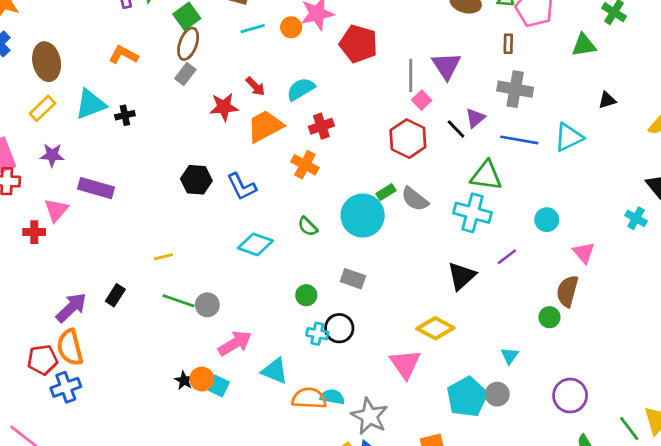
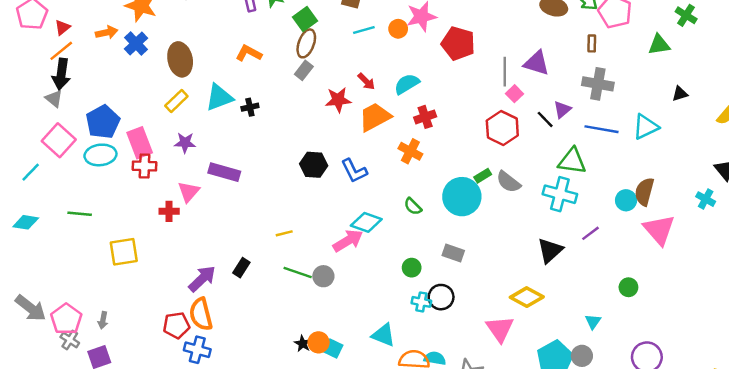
purple triangle: (446, 66) -> (537, 63), turned -40
pink triangle: (584, 253) -> (659, 230), size x1.6
brown semicircle: (567, 291) -> (644, 192), moved
pink arrow: (235, 343) -> (348, 241), moved
blue cross: (66, 387) -> (197, 350), turned 35

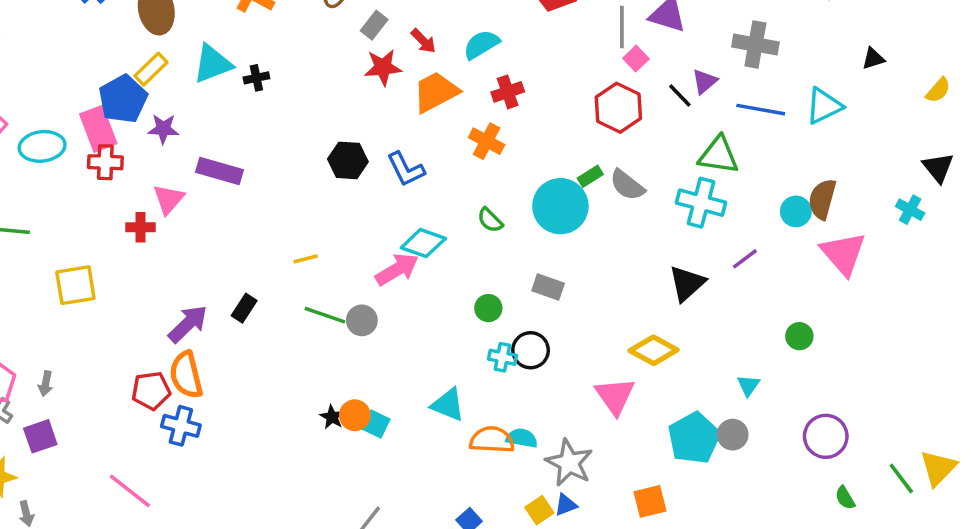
gray rectangle: (304, 70) -> (374, 25), moved
blue pentagon: (103, 122) -> (123, 99), moved

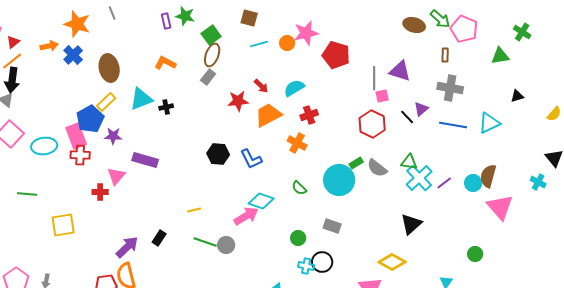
gray rectangle: (374, 25) -> (208, 77), moved
pink square: (636, 59) -> (382, 96), turned 32
green triangle: (719, 155) -> (409, 162), moved, size x0.7
cyan cross: (701, 203) -> (419, 178), turned 32
purple line: (745, 259) -> (444, 183), moved

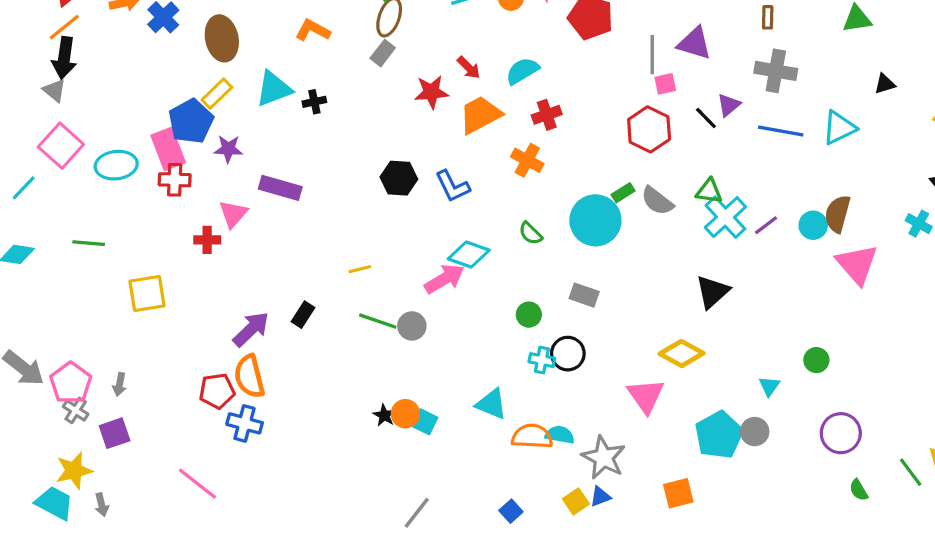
green circle: (475, 254) -> (816, 360), moved

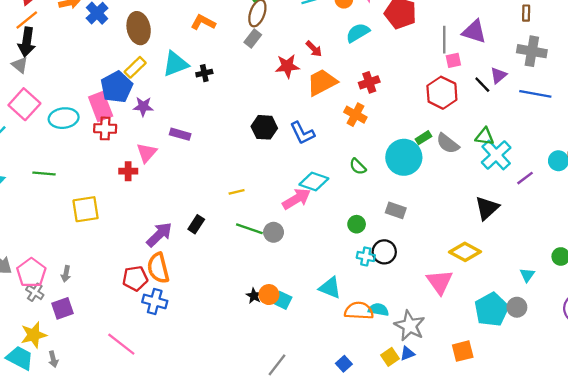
cyan semicircle: (522, 71) -> (358, 33), moved
purple rectangle: (280, 188) -> (180, 134), size x0.7
purple line: (766, 225) -> (525, 178), moved

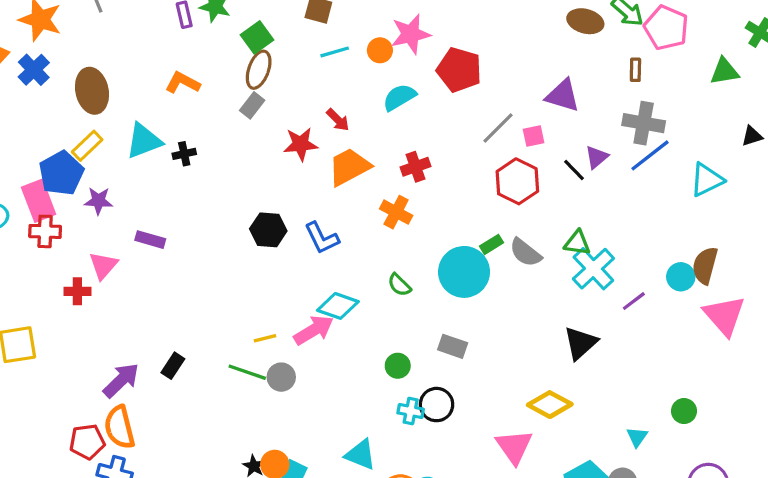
gray line: (444, 40) -> (498, 128), moved, turned 45
blue line: (535, 94) -> (650, 155), moved, turned -48
yellow line: (237, 192) -> (265, 338), moved

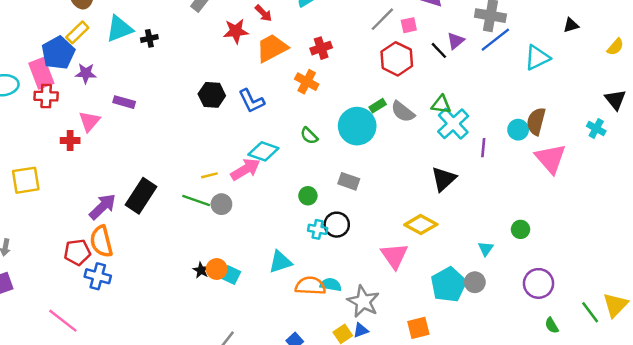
purple line: (634, 301) -> (483, 148), turned -48
black rectangle: (173, 366) -> (141, 196), size x1.8
cyan triangle: (360, 455) -> (280, 262), turned -40

